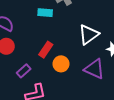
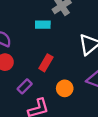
orange circle: (61, 64) -> (65, 88), moved

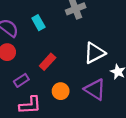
cyan rectangle: (43, 25) -> (38, 23), moved, turned 48

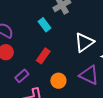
cyan rectangle: (38, 23) -> (45, 25), moved

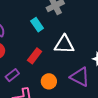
white triangle: (84, 42) -> (64, 44), moved, turned 35

